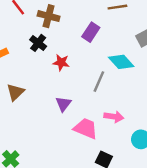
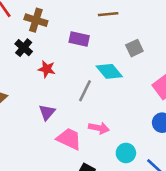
purple rectangle: (91, 32) -> (79, 39), turned 66

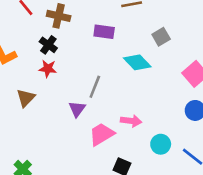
red star: (47, 69) -> (48, 69), moved
gray line: (85, 91) -> (95, 87), moved
pink trapezoid: (69, 139) -> (102, 134), turned -52

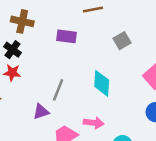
cyan diamond: (137, 62) -> (102, 83), moved, turned 48
purple triangle: (77, 109) -> (41, 112), turned 36

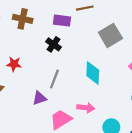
purple rectangle: (67, 36) -> (62, 21), moved
gray square: (122, 41) -> (110, 35), size x1.5
black cross: (12, 50) -> (53, 44), moved

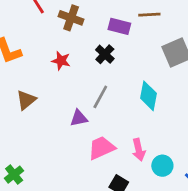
red star: (14, 64) -> (61, 61), moved
pink arrow: (86, 108) -> (139, 150), moved, turned 63

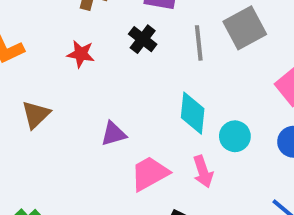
cyan diamond: (148, 96) -> (193, 113), moved
gray line: (100, 97) -> (199, 43), moved, turned -30
cyan circle: (162, 166) -> (235, 136), moved

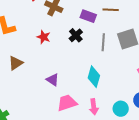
purple triangle: (113, 134) -> (53, 80), turned 40
cyan circle: (235, 136) -> (121, 109), moved

